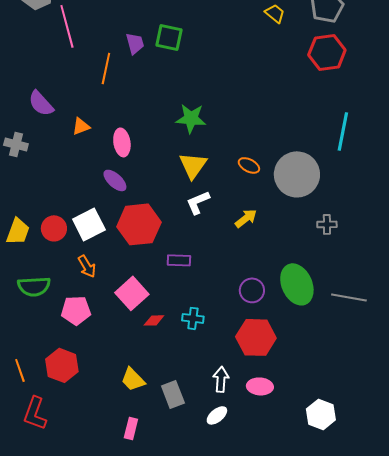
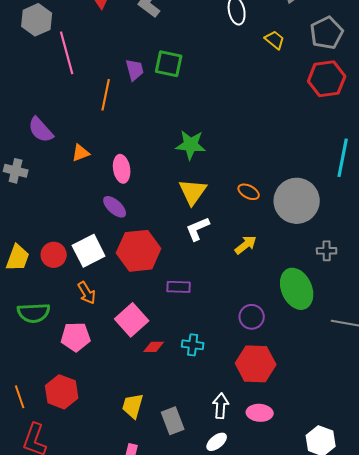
green ellipse: (297, 284) -> (297, 289), moved
yellow trapezoid: (133, 379) -> (133, 406), turned 60

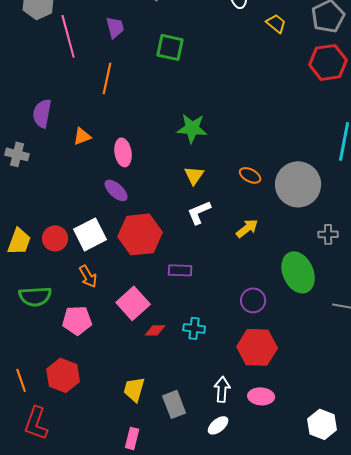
purple trapezoid: (135, 70) -> (115, 27), moved
purple semicircle: (41, 130) -> (42, 113), turned 52
yellow triangle: (193, 192) -> (194, 175), size x0.7

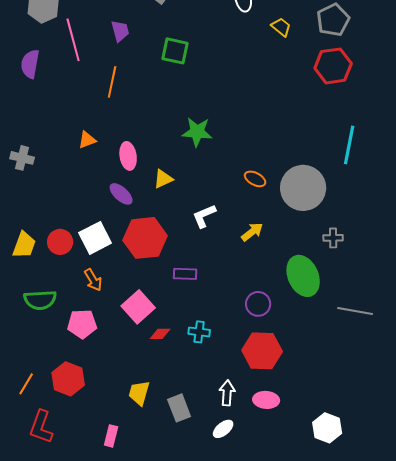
purple semicircle: (42, 113) -> (30, 64), moved
yellow triangle: (194, 175) -> (163, 179), moved, turned 30
orange line: (21, 380) -> (26, 384), turned 50
pink rectangle: (132, 438) -> (111, 436), moved

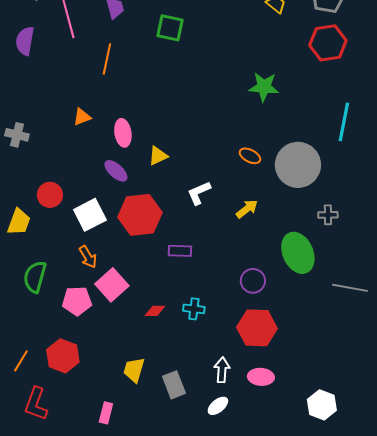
green star: (197, 132) -> (264, 87), moved
red circle: (60, 242) -> (50, 195), moved
green semicircle: (40, 300) -> (35, 277), turned 108
pink square: (138, 307) -> (112, 285), moved

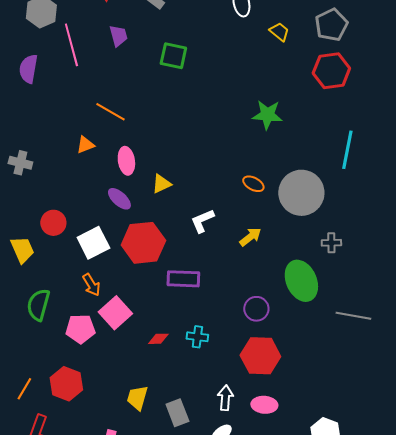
orange line: (107, 59) -> (110, 112), moved, turned -72
yellow trapezoid: (19, 222) -> (22, 250), turned -44
purple rectangle: (180, 251) -> (183, 279), size x1.4

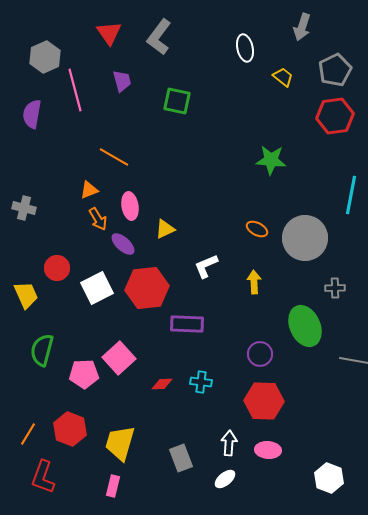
yellow arrow: (250, 237) -> (254, 282), turned -55
orange arrow: (91, 285) -> (98, 219), moved
yellow trapezoid: (137, 398) -> (120, 443), moved, size x1.4

